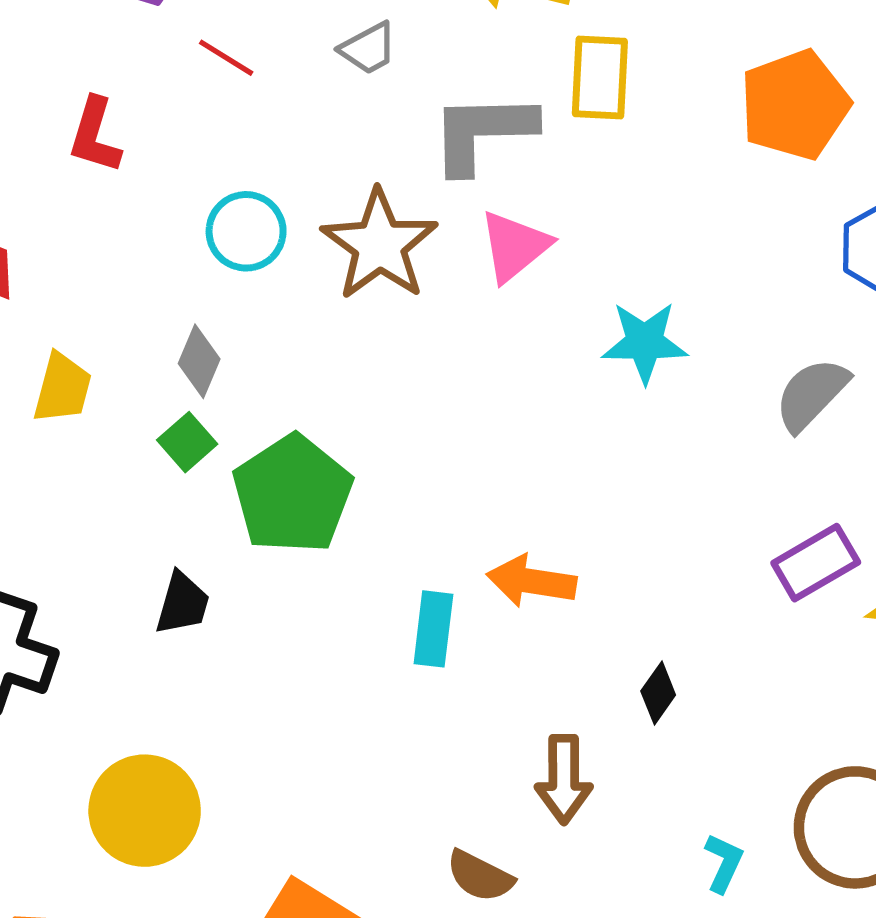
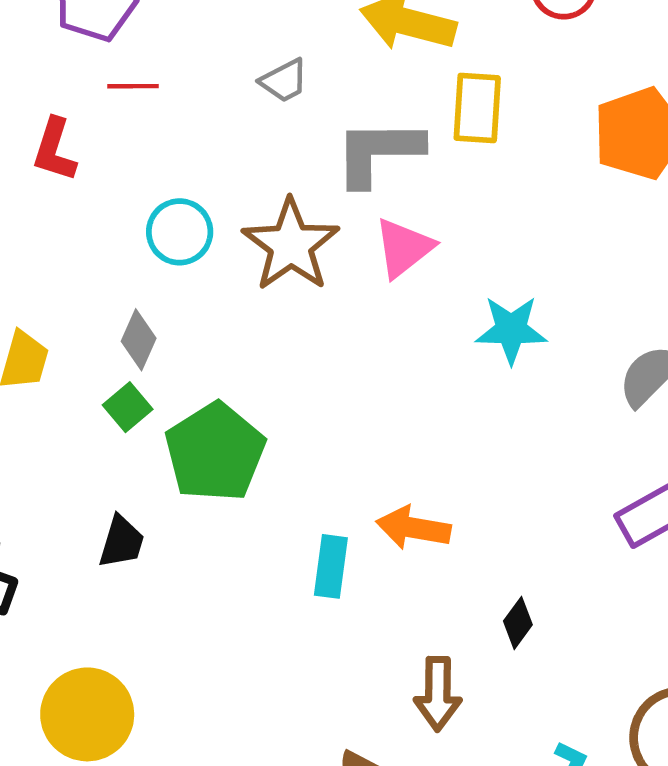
red line: (226, 58) -> (133, 86), moved, turned -33

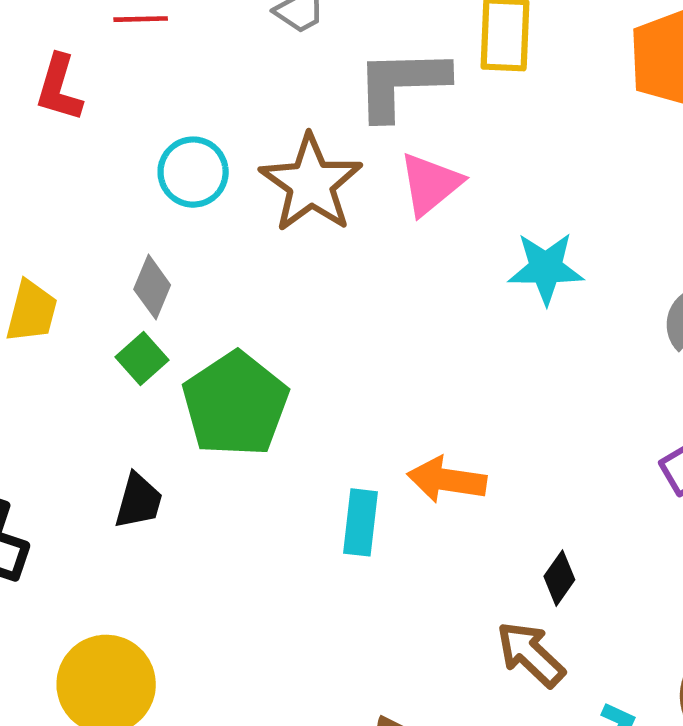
brown arrow: (438, 694) -> (531, 654), moved, turned 134

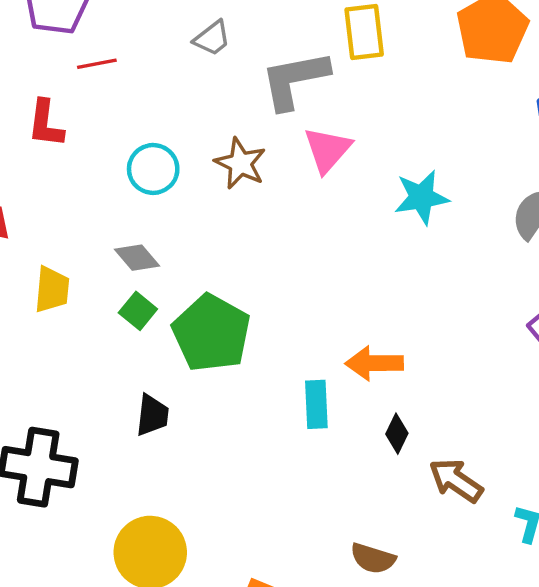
brown star: (311, 183) -> (240, 163), size x0.7
gray diamond: (152, 287) -> (137, 258), turned -54
black diamond: (559, 578) -> (397, 434), moved

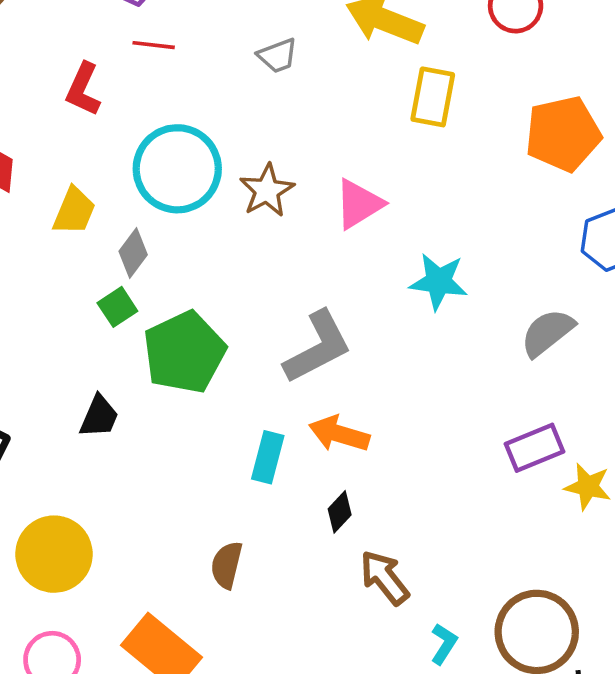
gray L-shape: (295, 80) -> (318, 347), moved, turned 146
cyan circle: (153, 169) -> (177, 169), size x1.6
gray diamond: (137, 258) -> (133, 253), turned 60
yellow trapezoid: (52, 290) -> (74, 211), moved
brown semicircle: (373, 558) -> (227, 565), moved, turned 69

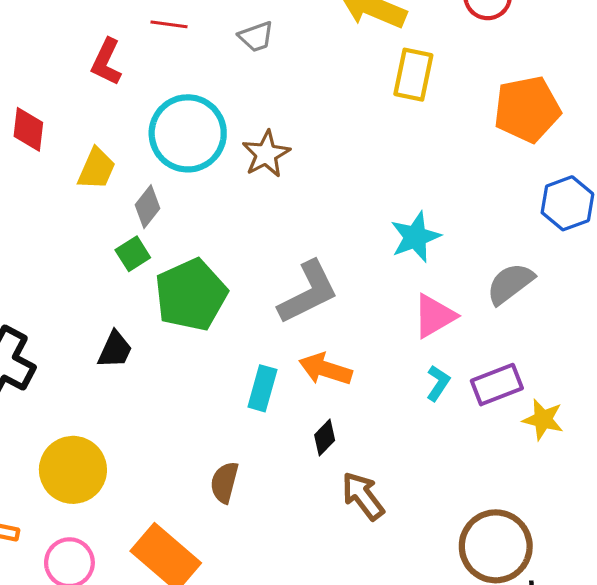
gray trapezoid: (278, 56) -> (256, 37), moved
pink triangle: (359, 204) -> (434, 316), moved
cyan star: (439, 282) -> (415, 237), turned -30
cyan L-shape: (444, 644) -> (438, 383), moved

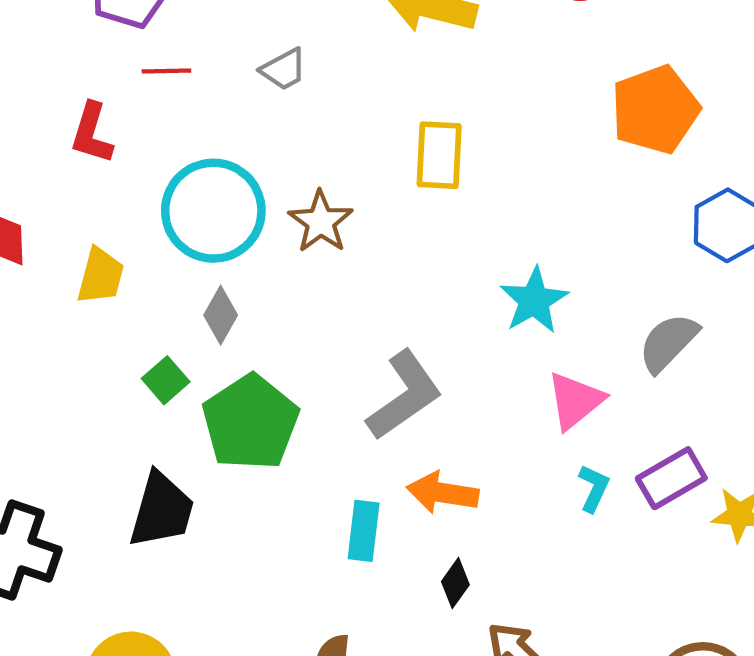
yellow rectangle: (413, 75) -> (439, 155), moved
gray diamond: (148, 207) -> (221, 315), moved
black trapezoid: (115, 350) -> (162, 510), size x1.5

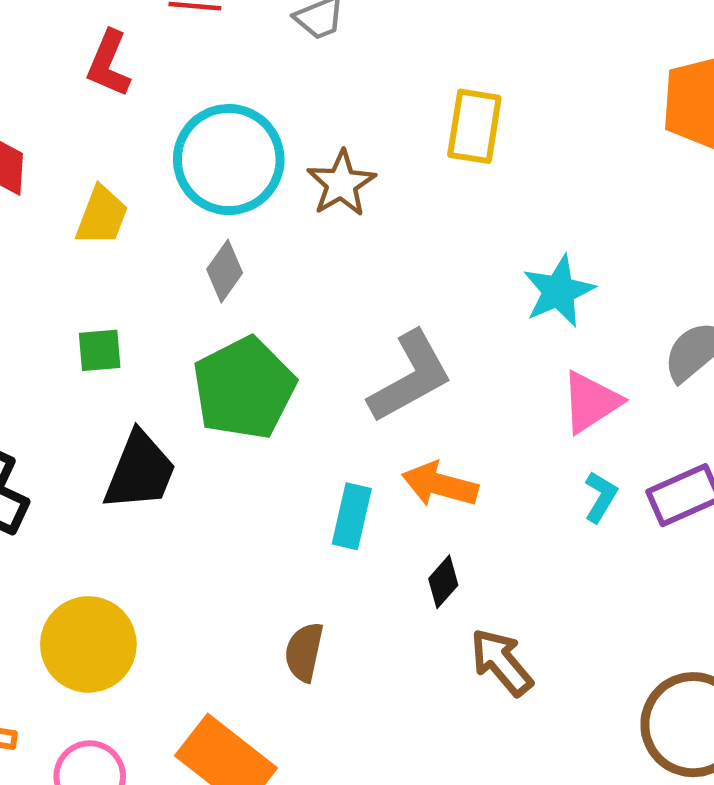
green square: (166, 380) -> (100, 350), moved, turned 30

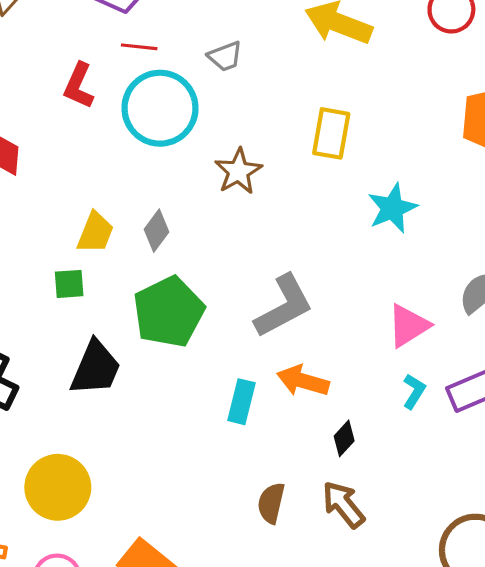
cyan circle: (229, 160) -> (160, 108), moved
yellow trapezoid: (102, 216) -> (95, 233), moved
cyan star: (559, 291) -> (392, 208), moved
black diamond: (443, 582) -> (344, 438), moved
brown semicircle: (304, 652) -> (271, 503), moved

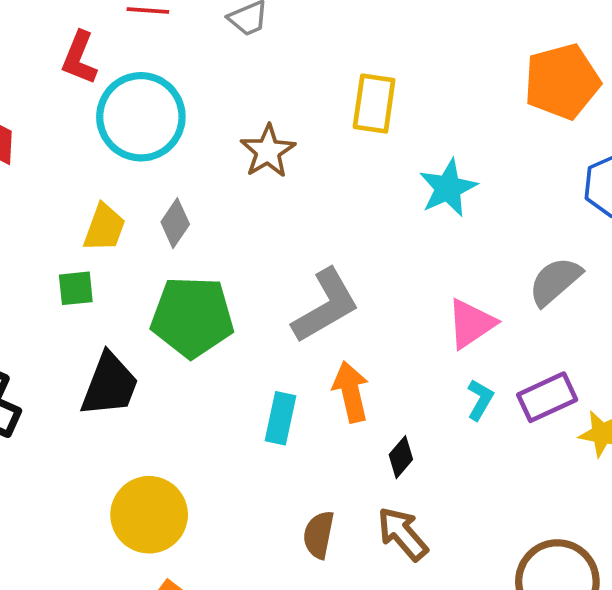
cyan circle: (160, 108) -> (141, 117), moved
green pentagon: (169, 312) -> (192, 317), turned 30
orange arrow: (303, 381) -> (351, 392), turned 63
yellow circle: (58, 487) -> (149, 515), moved

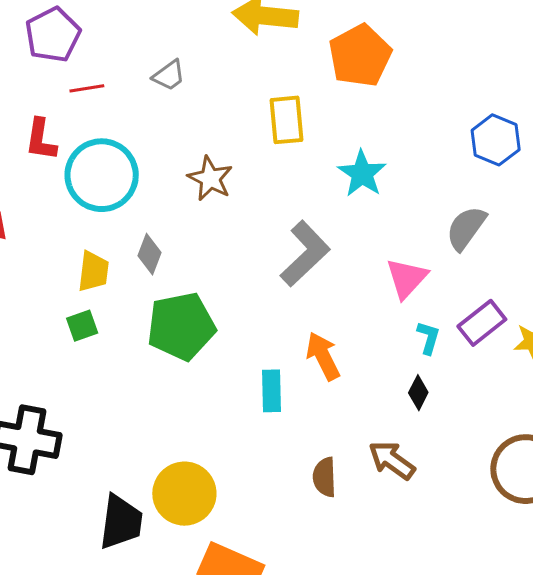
orange pentagon: (562, 81) -> (360, 56), moved
gray L-shape: (326, 306) -> (305, 254), moved
black trapezoid: (110, 385) -> (121, 522), moved
black diamond: (401, 457) -> (418, 393), moved

